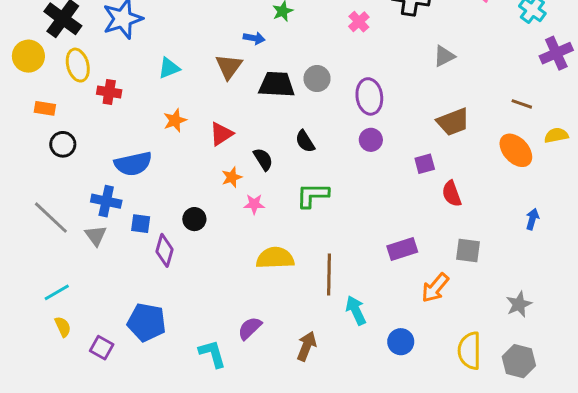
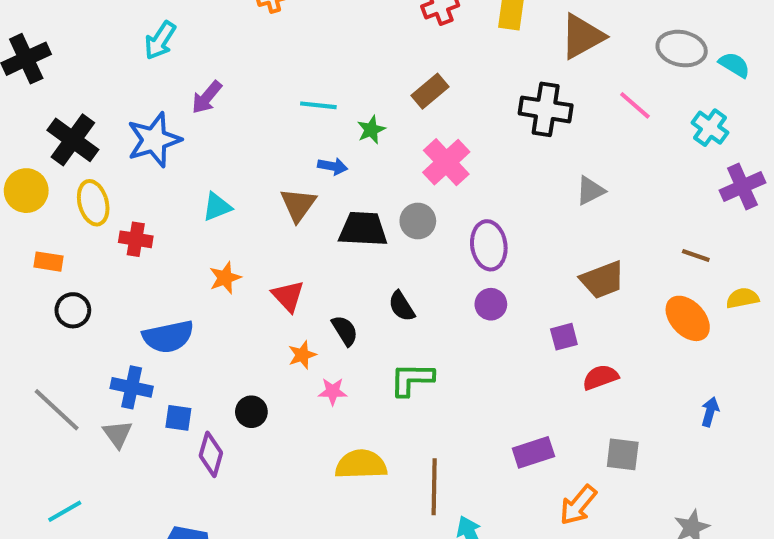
pink cross: (359, 22) -> (446, 162), moved, size x1.6
red triangle: (221, 134) -> (288, 296), turned -40
red semicircle: (452, 194) -> (600, 377), turned 90

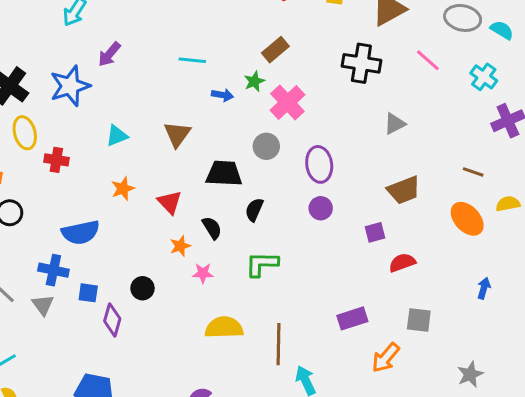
green star: (371, 130) -> (254, 81), moved
blue arrow: (333, 166) -> (223, 95), moved
black trapezoid: (363, 229) -> (224, 173), moved
black semicircle: (402, 306) -> (254, 210), turned 55

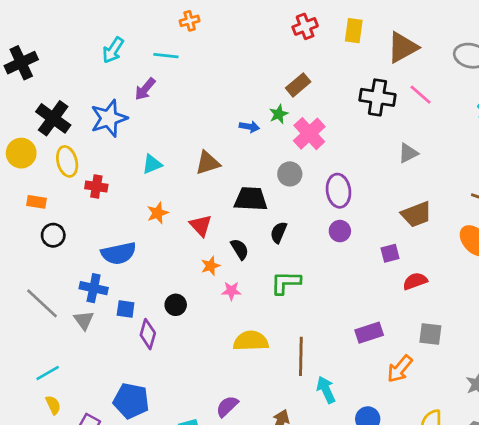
cyan line: (192, 60) -> (166, 56), moved
pink line: (428, 60) -> (421, 95), moved
brown triangle: (177, 134) -> (208, 163), turned 36

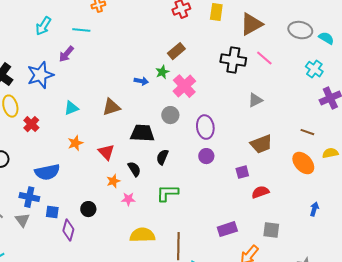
red cross: (96, 187) -> (31, 124), turned 35

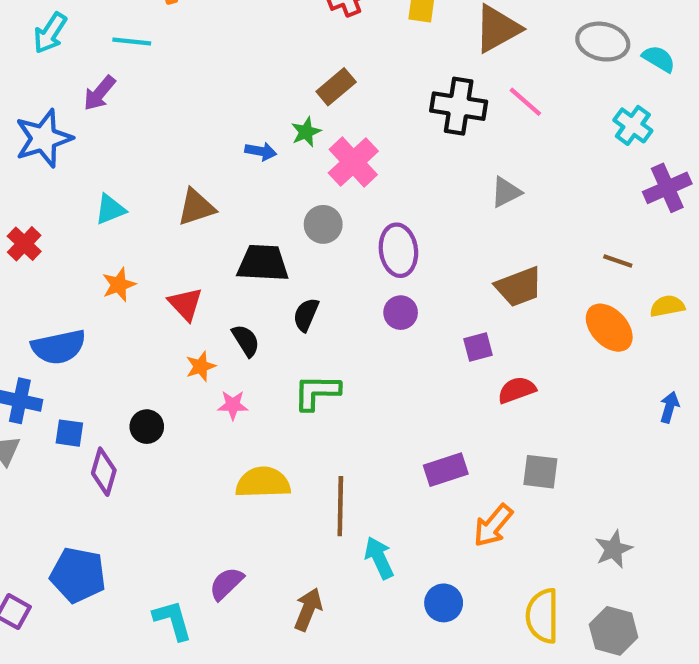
blue arrow: (314, 209) -> (669, 407), moved

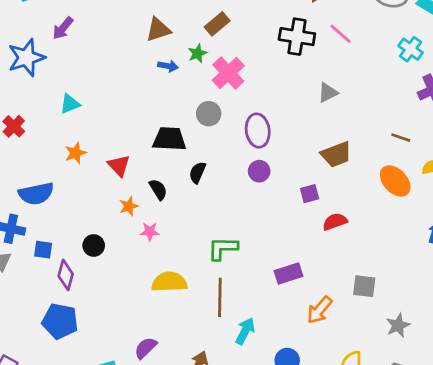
brown triangle: (196, 207) -> (158, 30), moved
green L-shape: (317, 392) -> (223, 248), moved
gray square: (540, 472) -> (364, 286), moved
cyan arrow: (379, 558) -> (245, 331), turned 52
blue pentagon: (78, 575) -> (60, 321), moved

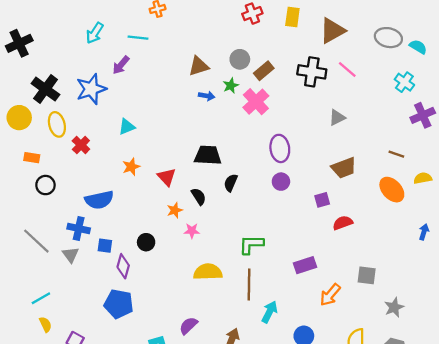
brown rectangle: (217, 24) -> (264, 71), moved
gray circle: (209, 114) -> (240, 59), moved

